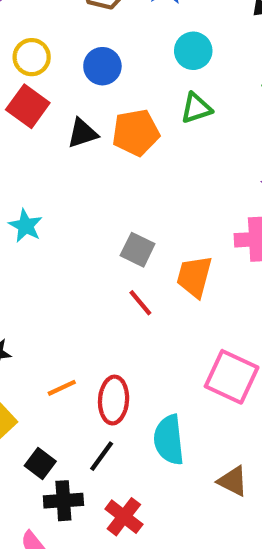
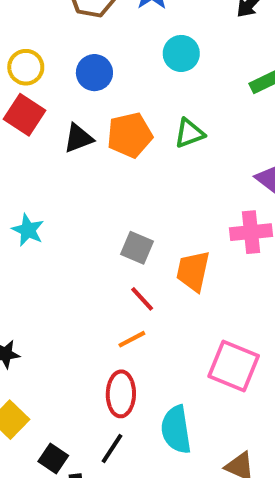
green triangle: (196, 108) -> (189, 133), moved
orange line: (62, 388) -> (132, 339), moved

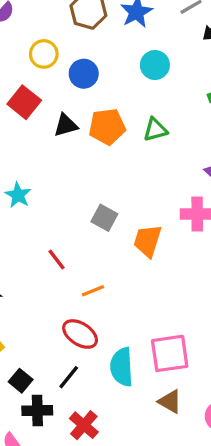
yellow circle: (26, 67) -> (44, 54), moved
red line: (142, 299) -> (56, 259), moved
pink square: (234, 366) -> (170, 353), moved, turned -36
red ellipse: (121, 394) -> (80, 334), turned -64

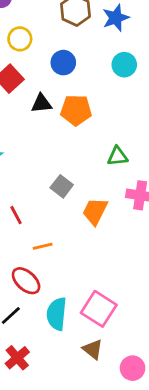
yellow circle: (44, 54) -> (20, 39), moved
green triangle: (155, 130) -> (118, 156), moved
pink square: (170, 353) -> (99, 309), turned 32

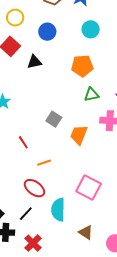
orange pentagon: (76, 110) -> (82, 66), moved
pink square: (99, 309) -> (89, 187), moved

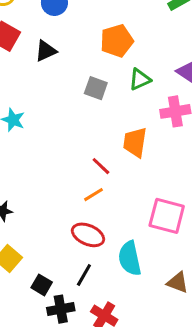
gray square: (54, 119) -> (96, 88), moved
red line: (23, 142) -> (101, 166), moved

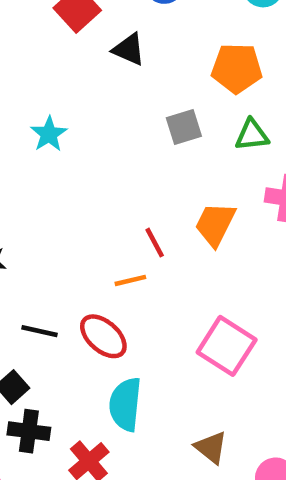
black triangle: (46, 51) -> (129, 49), turned 30
gray square: (96, 88) -> (184, 127), turned 35
cyan semicircle: (130, 258) -> (125, 404), moved
black line: (84, 275) -> (40, 331), moved, turned 55

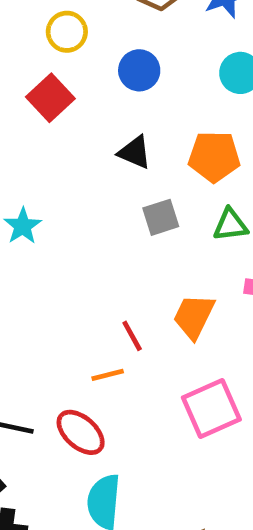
black triangle: (129, 49) -> (135, 152), moved
pink square: (227, 346) -> (211, 409), moved, turned 34

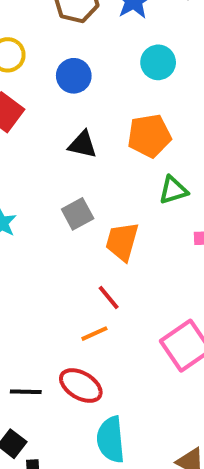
gray square: (161, 217) -> (78, 214), moved
orange trapezoid: (194, 316) -> (122, 242), moved

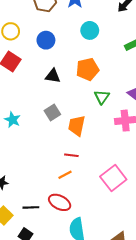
green triangle: (173, 190) -> (102, 97), turned -35
red line: (109, 297) -> (71, 155), turned -40

